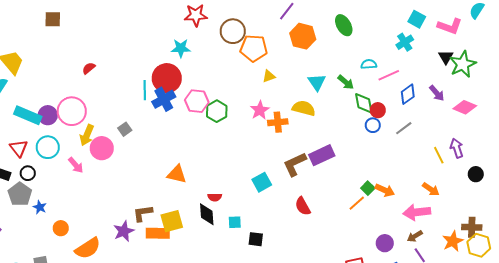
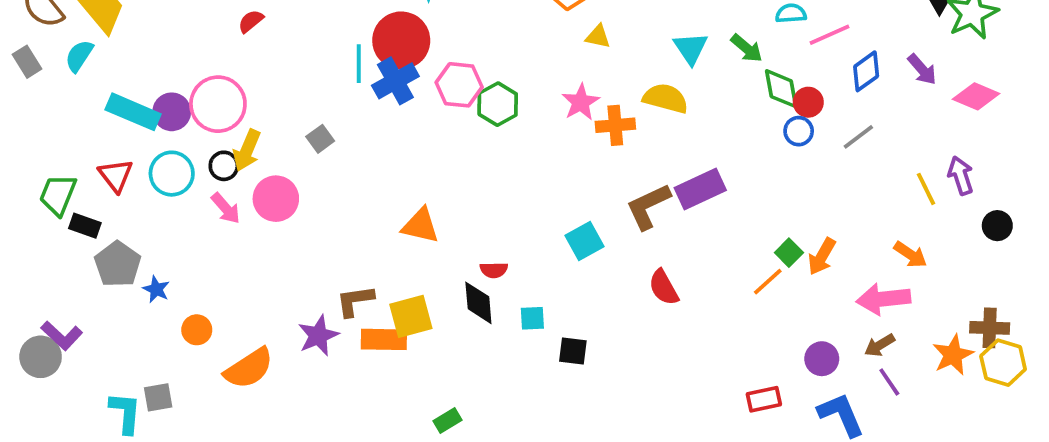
yellow triangle: (269, 76) -> (598, 37), turned 32
pink circle: (102, 148) -> (276, 199), moved
black circle: (28, 173) -> (224, 166), moved
orange arrow: (385, 190) -> (822, 256), turned 96

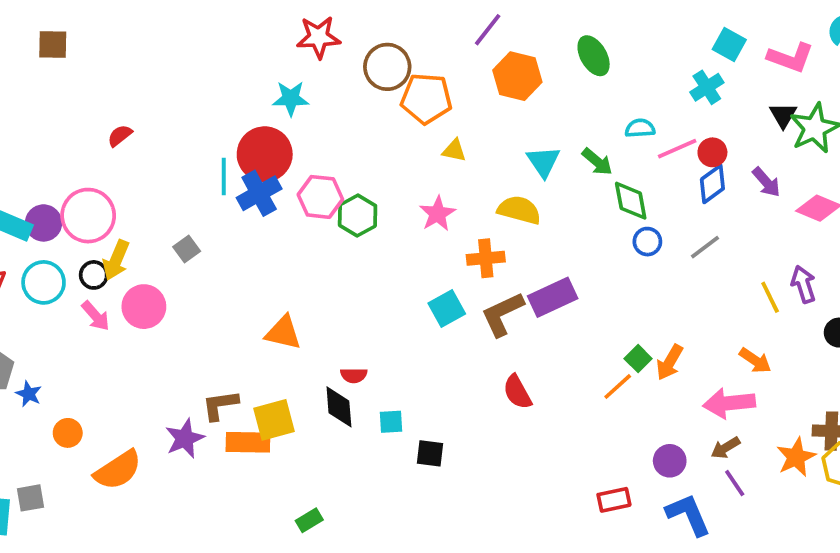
red circle: (808, 102) -> (712, 152), moved
orange cross: (615, 125) -> (486, 258), moved
cyan square: (584, 241) -> (447, 308), moved

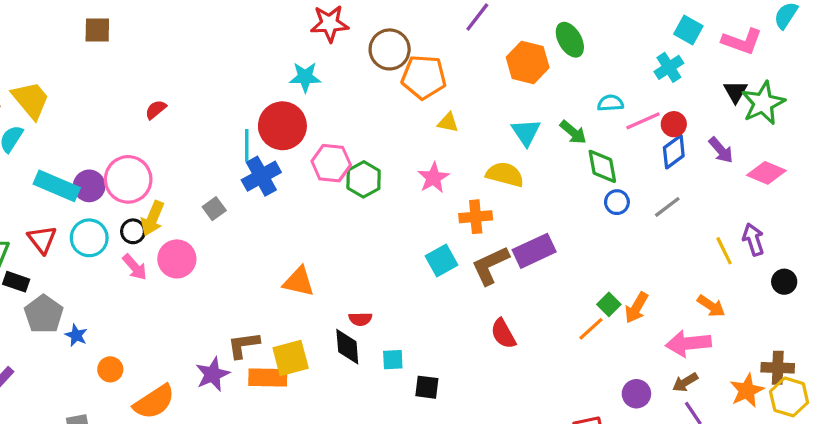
orange hexagon: (517, 76) -> (528, 62), moved
blue cross: (259, 193) -> (261, 176), moved

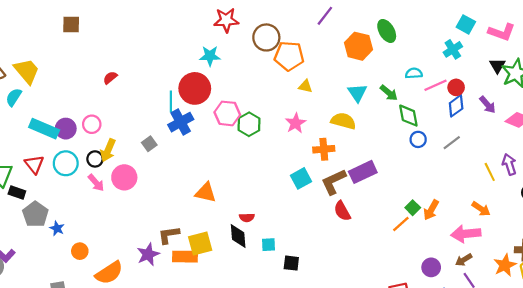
pink circle: (128, 179) -> (92, 124), size x0.6
red semicircle: (503, 334) -> (342, 211), moved

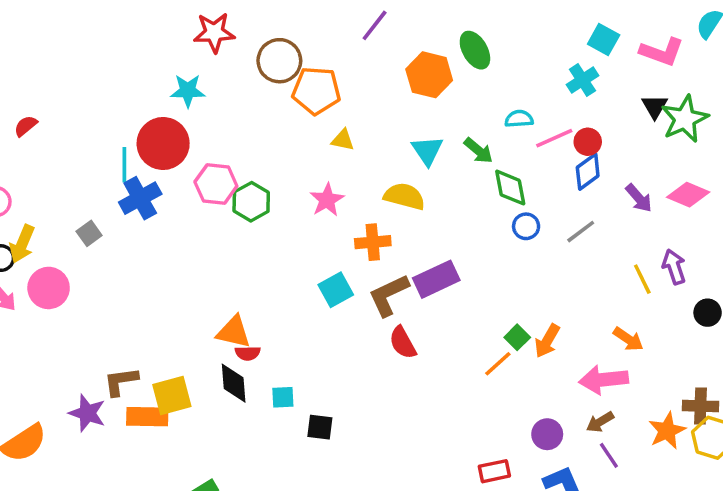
purple arrow: (488, 105) -> (639, 198), moved
orange triangle: (206, 193) -> (234, 332), moved
purple star: (148, 254) -> (87, 413), turned -30

